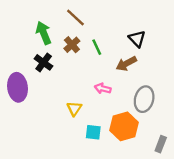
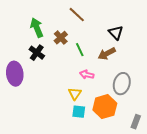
brown line: (75, 18) -> (77, 15), moved
green line: (97, 47) -> (80, 50), moved
yellow triangle: (74, 109) -> (75, 94), moved

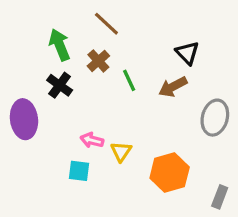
brown line: (77, 15) -> (106, 24), moved
pink arrow: (87, 75) -> (92, 140), moved
gray ellipse: (122, 84) -> (215, 118), moved
cyan square: (79, 112) -> (79, 171), moved

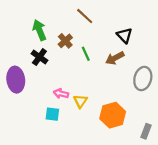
brown line: (106, 24) -> (85, 16), moved

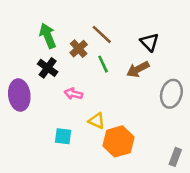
brown line: (85, 16) -> (102, 34), moved
pink arrow: (61, 94) -> (73, 94), moved
yellow triangle: (80, 101) -> (97, 121), turned -40
orange hexagon: (113, 115) -> (119, 141), moved

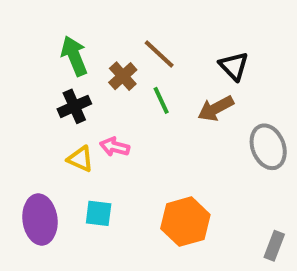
black cross: (48, 68) -> (74, 106), turned 30
gray ellipse: (171, 94) -> (268, 147), turned -36
purple ellipse: (19, 95) -> (40, 219), moved
yellow triangle: (97, 121) -> (80, 159), moved

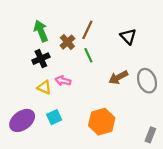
brown line: (159, 54) -> (87, 30), turned 72
brown arrow: (216, 108) -> (118, 77), moved
cyan square: (99, 213) -> (54, 117), turned -32
purple ellipse: (40, 219) -> (22, 120), turned 60

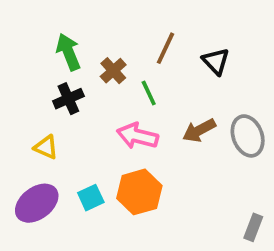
brown line: (87, 30) -> (165, 48), moved
pink arrow: (63, 81) -> (137, 136), moved, size x1.5
yellow triangle: (44, 87) -> (46, 147), moved
orange hexagon: (102, 122) -> (139, 192), moved

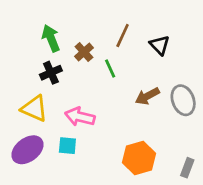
pink arrow: (137, 136) -> (80, 117), moved
yellow triangle: (46, 147) -> (34, 108), size x1.5
orange hexagon: (139, 192) -> (139, 158), moved
cyan square: (91, 198) -> (67, 146), turned 30

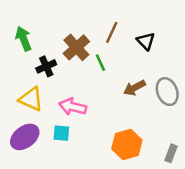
green arrow: (51, 38) -> (24, 39), moved
brown cross: (84, 52) -> (76, 47), size x1.5

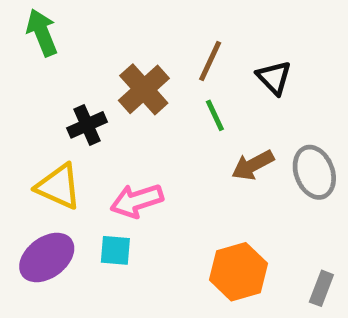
green arrow: (24, 39) -> (42, 33), moved
green line: (100, 63) -> (215, 115), moved
pink arrow: (73, 107) -> (137, 201), turned -32

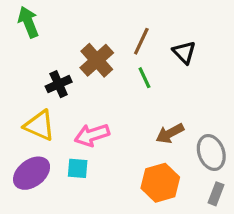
brown arrow: (253, 165) -> (170, 133), moved
gray ellipse: (314, 172) -> (211, 152), moved

